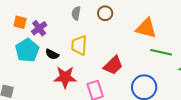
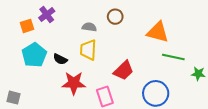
gray semicircle: (76, 13) -> (89, 27), moved, turned 88
orange square: (20, 22) -> (27, 26), turned -32
purple cross: (39, 28) -> (47, 15), moved

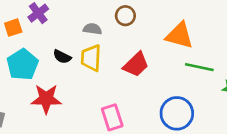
black semicircle: (60, 59) -> (62, 57), moved
red trapezoid: (124, 71) -> (136, 65), moved
red star: (74, 83) -> (46, 99), moved

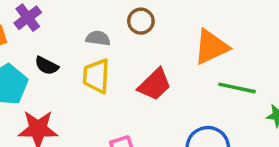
orange triangle: (179, 35) -> (211, 47), turned -40
black semicircle: (62, 57) -> (47, 66), moved

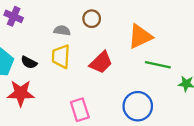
purple cross: (28, 18) -> (14, 16), turned -30
black semicircle: (47, 66) -> (29, 62), moved

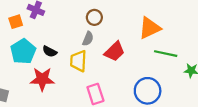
brown circle: (92, 19) -> (94, 17), moved
gray semicircle: (62, 31) -> (88, 39), moved, turned 104
yellow trapezoid: (61, 57) -> (78, 61), moved

